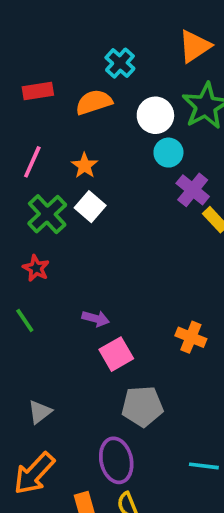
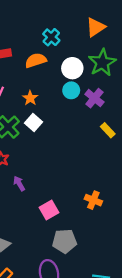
cyan circle: (168, 153) -> (71, 90), moved
purple cross: (193, 190) -> (94, 98), moved
purple arrow: (96, 319) -> (19, 183), moved, turned -136

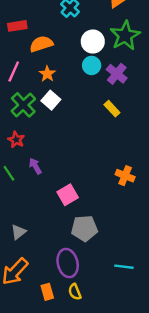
orange semicircle: (36, 60) -> (41, 44), moved
yellow rectangle: (108, 130) -> (112, 109), moved
orange cross: (93, 200) -> (125, 176), moved

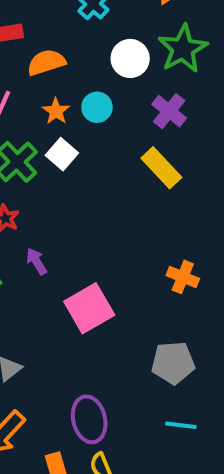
cyan circle: (92, 65) -> (97, 107), moved
yellow rectangle: (112, 109) -> (161, 168), size x1.5
pink square: (68, 195) -> (89, 308), size x1.4
gray pentagon: (84, 228) -> (173, 363), moved

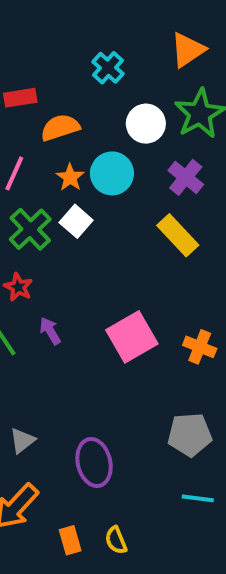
cyan circle: (97, 107) -> (112, 173), size x1.4
pink square: (89, 308) -> (132, 337), moved
purple ellipse: (89, 419) -> (94, 462), moved

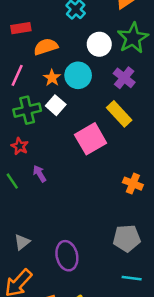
green cross: (30, 229) -> (27, 110), turned 30
pink square: (132, 337) -> (91, 139), moved

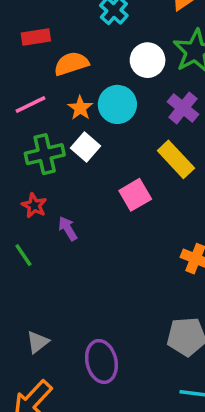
pink line: (17, 75) -> (31, 104), turned 40
pink square: (91, 139) -> (135, 195), size x0.7
purple arrow: (40, 174) -> (68, 229), moved

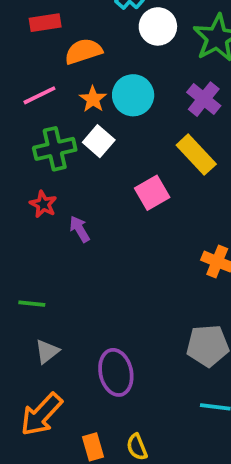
white circle: (148, 60) -> (158, 26), moved
green line: (23, 255) -> (32, 304), moved, turned -50

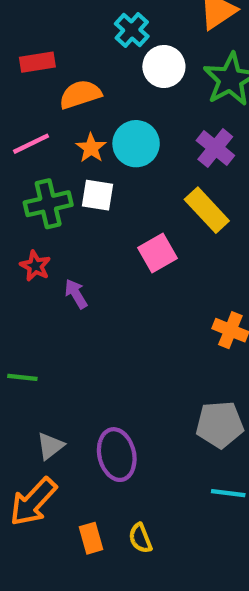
white square: (99, 141) -> (97, 195), turned -32
gray triangle: (47, 351) -> (50, 446), moved

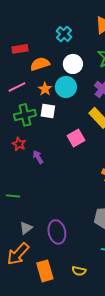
white circle: (164, 66) -> (73, 64), moved
orange rectangle: (91, 538) -> (45, 271), size x1.5
yellow semicircle: (140, 538) -> (79, 271), moved, turned -56

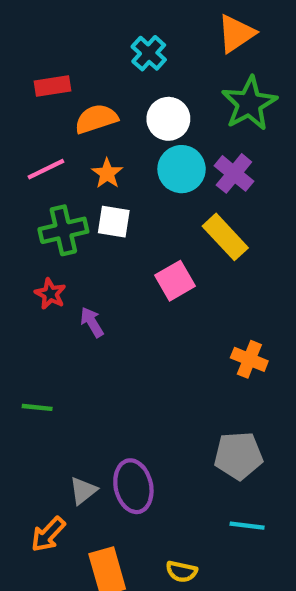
cyan circle: (66, 87) -> (182, 169), moved
gray triangle: (26, 228) -> (83, 491), moved
orange arrow: (18, 254) -> (48, 534), size x0.7

